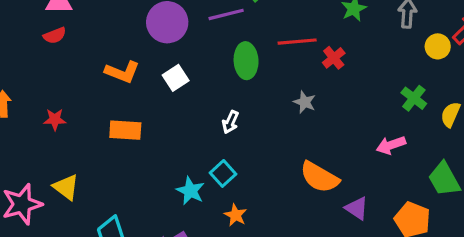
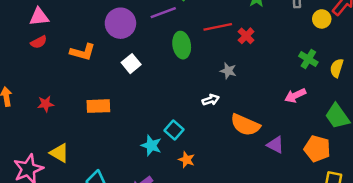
orange L-shape: (122, 72) -> (83, 52), moved
white arrow: (230, 122) -> (211, 100), moved, turned -126

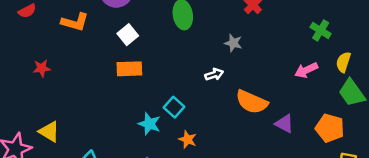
yellow semicircle: (337, 68) -> (343, 62), moved
red star: (46, 104) -> (42, 68), moved
orange rectangle: (98, 106) -> (129, 69), moved

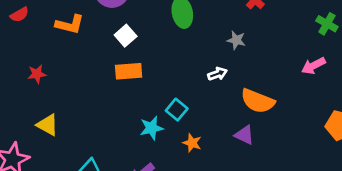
cyan star: (149, 124) -> (152, 128), turned -30
purple triangle: (284, 124) -> (244, 135), moved
yellow triangle: (49, 132) -> (48, 125), moved

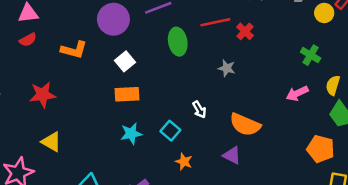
red star: (37, 74) -> (43, 95), size x1.5
white arrow: (217, 74) -> (199, 110), moved, turned 78
cyan star: (152, 128) -> (131, 134), moved

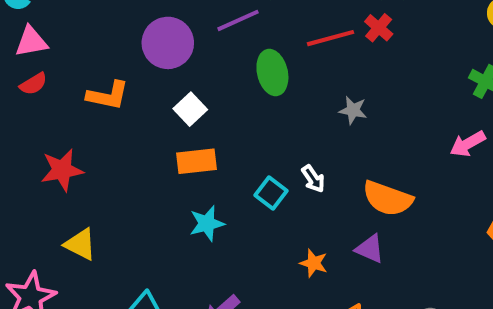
red cross: (245, 31) -> (379, 28), moved
cyan square: (170, 131) -> (271, 193), moved
orange star: (184, 162) -> (314, 263), moved

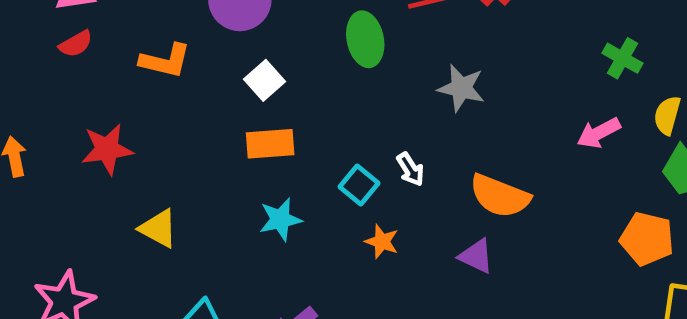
gray star: (353, 110) -> (461, 88), size x1.4
yellow triangle: (80, 244) -> (158, 228), moved
orange star: (314, 263) -> (382, 242), moved

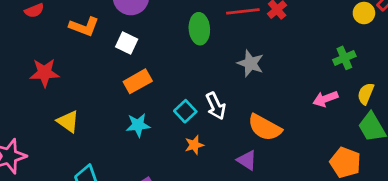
green cross: (622, 58) -> (344, 58), turned 30
white square: (264, 80) -> (127, 43), moved, turned -30
orange rectangle: (270, 144) -> (138, 81), turned -32
white arrow: (410, 169) -> (216, 106), size x1.4
orange star: (382, 242) -> (194, 145), turned 30

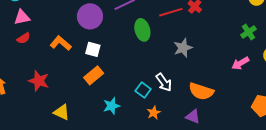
orange L-shape: (84, 27) -> (61, 43), turned -150
gray star: (250, 63) -> (183, 48), turned -30
red star: (45, 73) -> (39, 81), turned 30
orange rectangle: (138, 81) -> (94, 75), moved

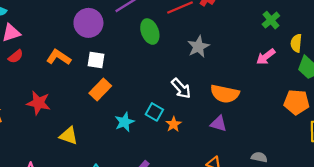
cyan square: (143, 90) -> (154, 112), moved

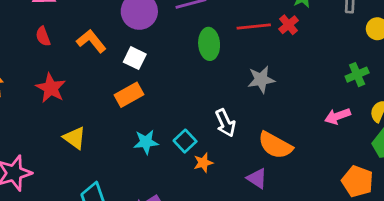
red semicircle: (16, 56) -> (43, 36), moved, turned 91

